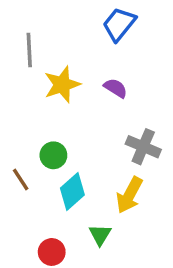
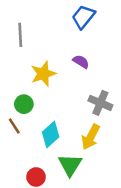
yellow star: (62, 85) -> (43, 74), moved
green circle: (53, 155) -> (24, 104), moved
green triangle: (100, 235) -> (70, 165), size x1.5

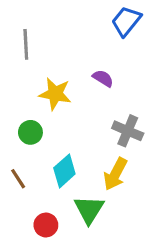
blue trapezoid: (83, 17) -> (126, 21), moved
yellow star: (43, 74) -> (55, 94), turned 30
brown line: (14, 126) -> (18, 179), moved

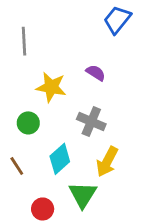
gray cross: (128, 131) -> (91, 122), moved

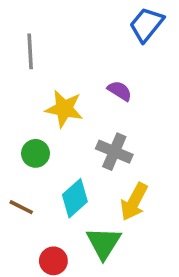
brown line: (17, 166) -> (21, 207), turned -30

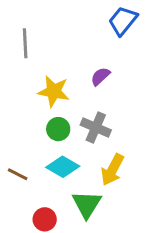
purple semicircle: (120, 91) -> (100, 76), turned -75
green circle: (36, 153) -> (58, 129), moved
cyan diamond: (75, 198) -> (63, 167), turned 72

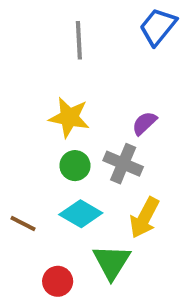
gray line: (25, 43) -> (79, 40), moved
purple semicircle: (100, 76) -> (144, 123), moved

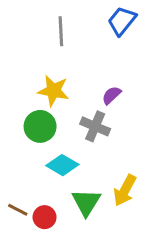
green circle: (75, 166) -> (40, 126), moved, size x1.4
yellow arrow: (144, 218) -> (125, 190), moved
brown line: (23, 223) -> (18, 210), moved

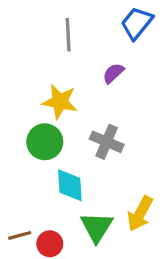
purple semicircle: (111, 95) -> (113, 73), moved
cyan diamond: (62, 165) -> (70, 185), turned 56
brown line: (18, 210) -> (20, 235), turned -42

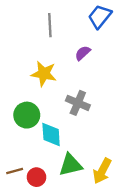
green circle: (45, 142) -> (27, 115), moved
yellow arrow: (140, 214) -> (102, 171), moved
green triangle: (97, 227) -> (71, 165), turned 45

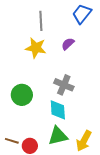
yellow star: (44, 74) -> (36, 48), moved
cyan diamond: (51, 135) -> (58, 110), moved
brown line: (15, 171) -> (12, 141), turned 32

